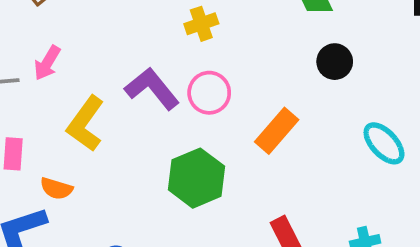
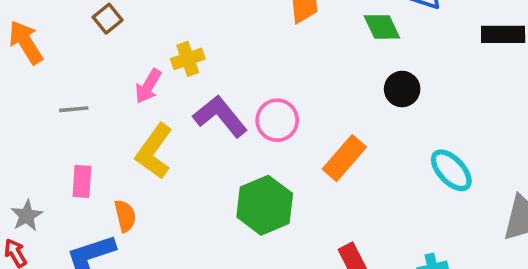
yellow cross: (201, 24) -> (188, 59), moved
pink arrow: (47, 63) -> (148, 86), moved
orange semicircle: (56, 189) -> (125, 216), turned -120

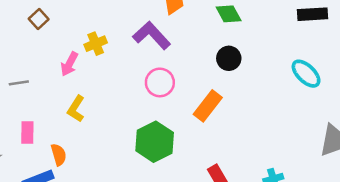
black circle: (402, 89) -> (229, 58), moved
purple L-shape: (220, 116) -> (152, 35), moved
yellow L-shape: (154, 151) -> (76, 109), size x0.7
cyan ellipse: (451, 170) -> (306, 74), moved

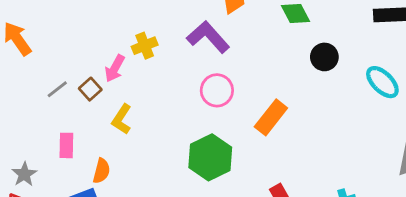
brown square: (39, 19) -> (90, 89), moved
black circle: (229, 58) -> (324, 57), moved
gray line: (19, 83) -> (57, 89), turned -30
orange semicircle: (59, 155) -> (101, 171), turned 30

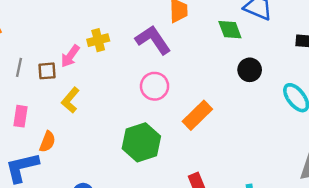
gray line: (57, 89) -> (19, 67), turned -48
brown square: (90, 89) -> (47, 71), turned 30

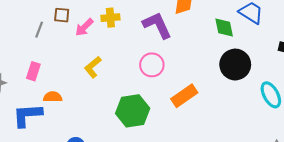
black circle: (250, 70) -> (235, 65), size x1.5
brown square: (47, 71) -> (62, 15), moved
yellow L-shape: (70, 100) -> (93, 67), moved
orange semicircle: (47, 142) -> (53, 97), turned -120

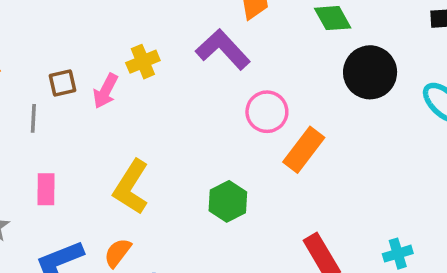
pink circle: (152, 65) -> (267, 112), moved
yellow L-shape: (93, 67) -> (131, 187), moved, size x1.4
orange semicircle: (53, 97) -> (118, 253), moved, turned -36
green hexagon: (133, 111) -> (228, 201), size x0.7

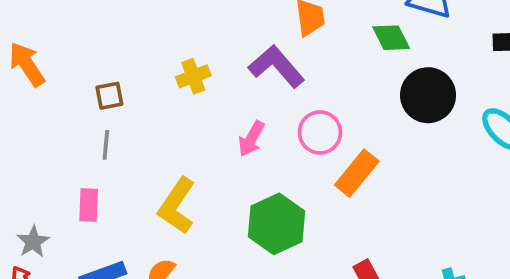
pink arrow: (106, 91) -> (251, 139), moved
gray line: (33, 118) -> (106, 145), moved
green hexagon: (228, 201) -> (277, 224), size x1.4

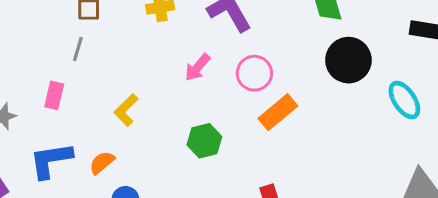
yellow L-shape: (177, 206) -> (126, 110), size x0.7
green hexagon: (277, 224) -> (204, 141), size x0.7

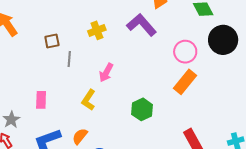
gray line: (78, 49) -> (69, 59), moved
pink arrow: (197, 67) -> (106, 73), moved
pink circle: (254, 73) -> (185, 52), moved

